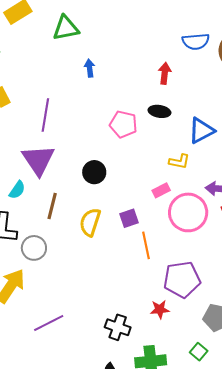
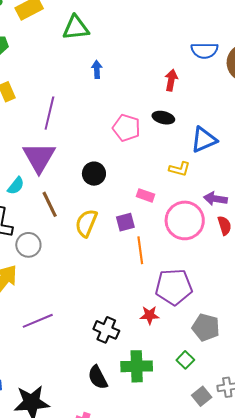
pink rectangle: (161, 190) -> (145, 195), moved, turned 42
brown line: (52, 206) -> (50, 204), turned -44

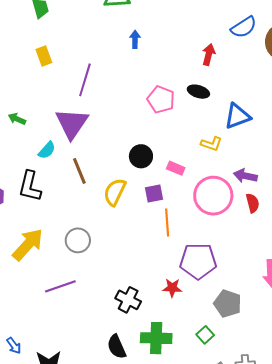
blue semicircle: (205, 50) -> (244, 27), turned -36
black circle: (94, 174) -> (141, 156), moved
gray circle: (28, 245) -> (78, 240), moved

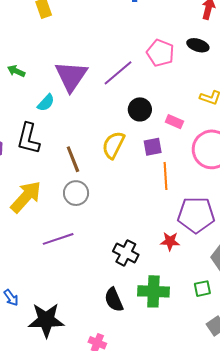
purple line: (85, 80) -> (118, 73), moved, turned 32
brown line: (79, 171) -> (73, 159), moved
green square: (205, 335) -> (202, 289), turned 30

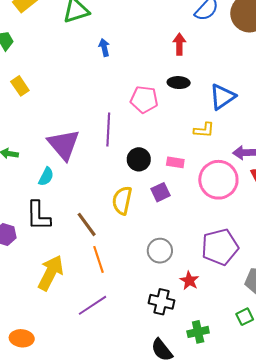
purple line: (118, 73) -> (108, 130), turned -32
orange line: (165, 176) -> (98, 259), moved
gray circle: (76, 193) -> (160, 251), moved
red star: (170, 241) -> (189, 281), moved, turned -30
green cross: (153, 291) -> (198, 332), size x0.7

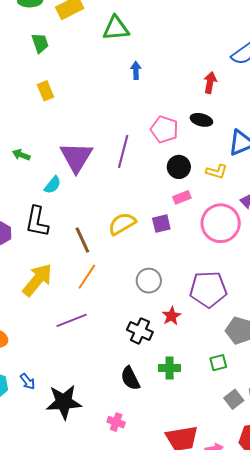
black circle: (139, 159) -> (179, 167), moved
pink rectangle: (175, 162) -> (182, 197), turned -42
yellow semicircle: (122, 200) -> (122, 224), turned 36
orange line: (98, 259) -> (87, 277), turned 40

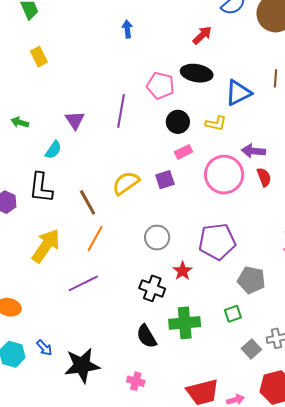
red arrow: (210, 83) -> (202, 35), turned 40
black ellipse: (201, 120) -> (197, 73), size x1.4
purple triangle: (76, 157) -> (75, 120), size x0.6
green cross: (170, 368) -> (185, 323), size x1.4

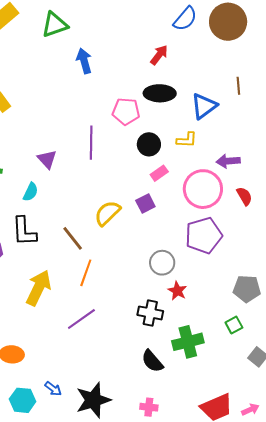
blue arrow: (127, 29) -> (84, 61), size x1.4
red semicircle: (264, 177) -> (244, 196), moved
gray circle: (157, 238) -> (162, 263), moved
purple pentagon: (217, 241) -> (204, 235), moved

